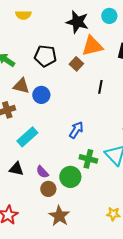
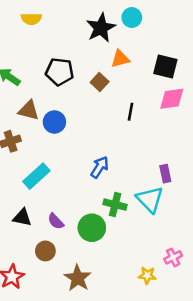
cyan circle: (109, 16) -> (132, 18), moved
black star: (77, 22) -> (101, 28), turned 30
orange triangle: (92, 46) -> (120, 59), size x0.7
brown circle: (48, 189) -> (45, 251), moved

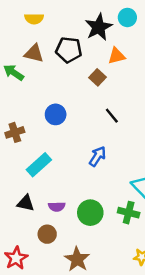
black pentagon: (60, 72) -> (69, 50), moved
brown triangle: (29, 110) -> (34, 53), moved
black line: (131, 112) -> (112, 116), moved, turned -49
green cross: (115, 205) -> (129, 213), moved
purple semicircle: (56, 221) -> (57, 207), turned -49

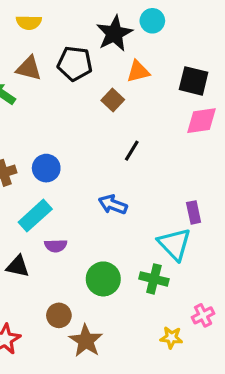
blue circle: (56, 114) -> (46, 168), moved
black line: (112, 116) -> (132, 151), turned 70
blue arrow: (97, 156) -> (113, 205), turned -102
purple semicircle: (57, 207) -> (56, 246), moved
brown circle: (47, 234) -> (59, 315), moved

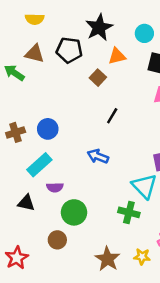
cyan circle: (152, 21) -> (144, 33), moved
green circle: (103, 279) -> (74, 212), moved
brown star: (86, 341) -> (107, 259), moved

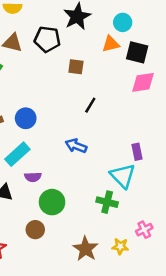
orange triangle: (117, 56) -> (111, 44), moved
brown square: (98, 78) -> (76, 67), turned -35

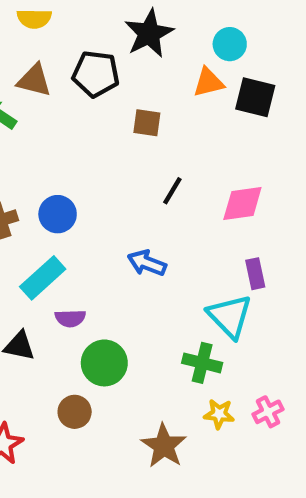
pink diamond: (143, 82) -> (242, 204), moved
yellow star: (120, 246) -> (219, 414), moved

